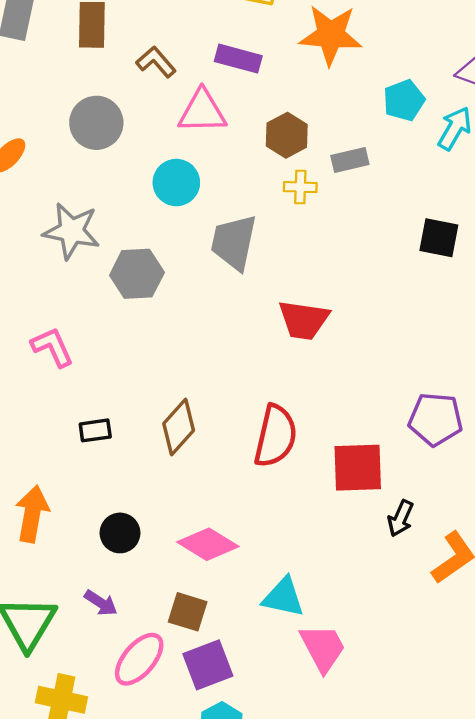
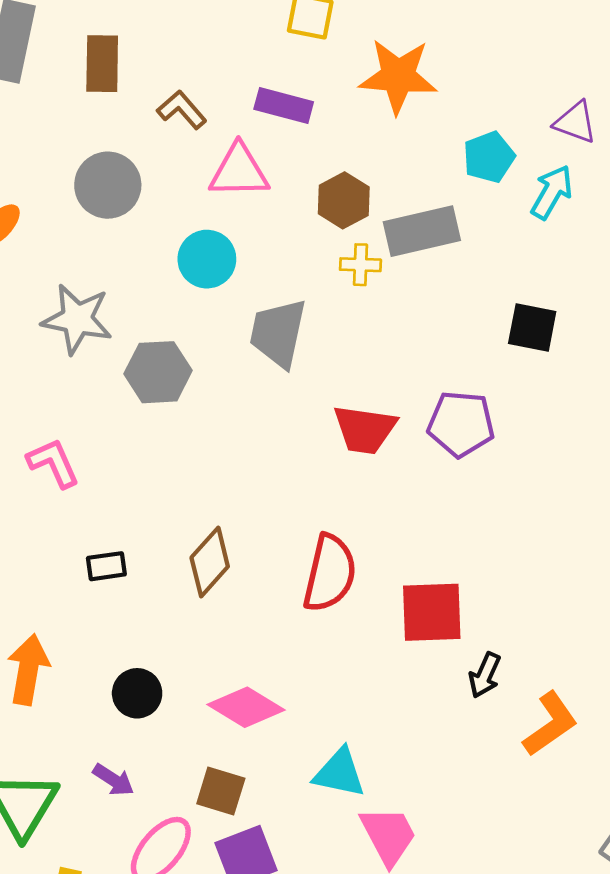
gray rectangle: (350, 160) -> (422, 231), size x1.6
purple pentagon: (436, 419) -> (461, 424), moved

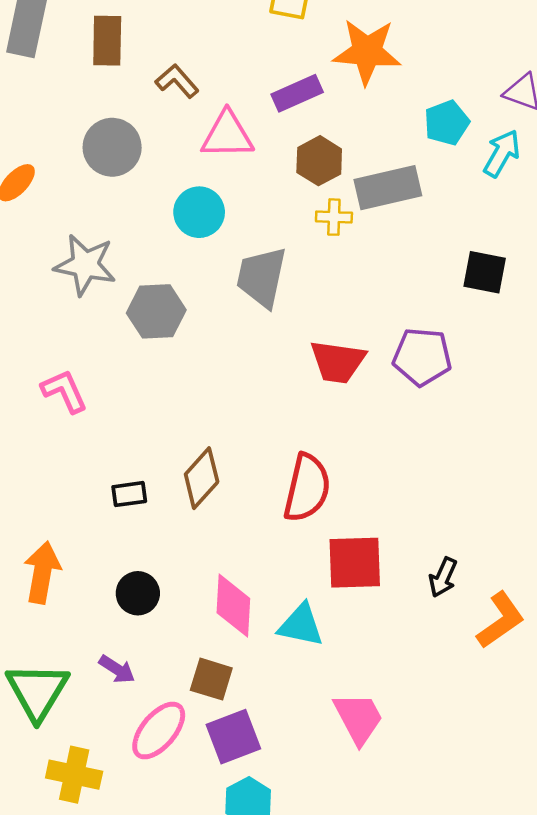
purple rectangle: (284, 106) -> (297, 93), moved, turned -39
black rectangle: (106, 566) -> (129, 494), moved
red square: (432, 612) -> (355, 563), moved
pink diamond: (246, 707) -> (233, 606), turned 62
cyan triangle: (340, 773) -> (301, 625), moved

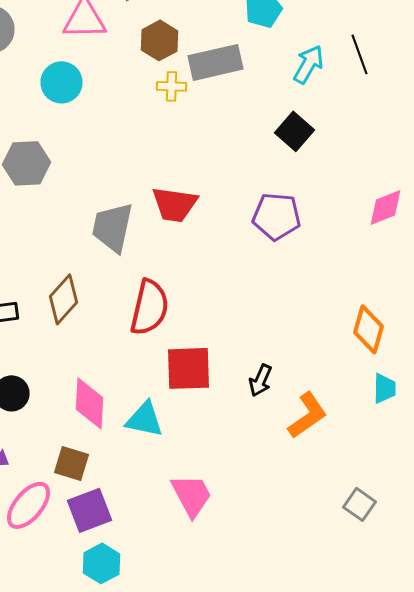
cyan arrow: (502, 153) -> (308, 64), moved
black square: (485, 272) -> (294, 131), turned 30
gray trapezoid: (262, 277) -> (112, 227), moved
purple pentagon: (422, 357) -> (276, 216), moved

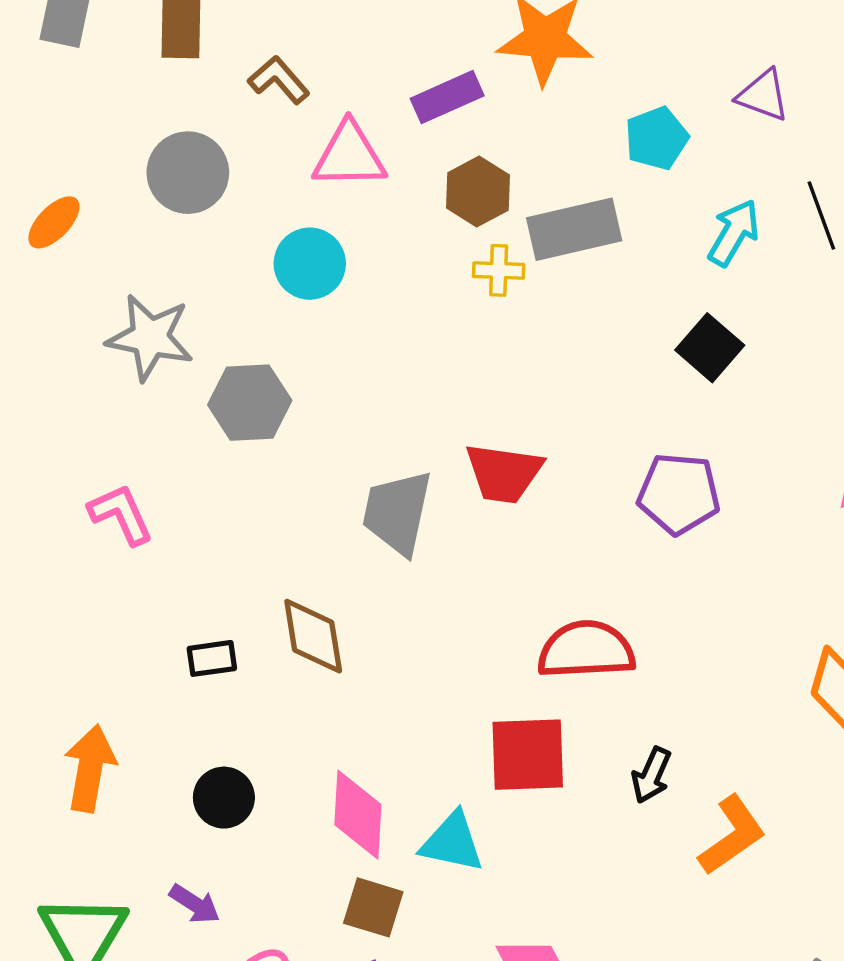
brown diamond: (64, 299) -> (313, 636), turned -51
red semicircle: (150, 307) -> (586, 650), moved, turned -106
brown square: (72, 463) -> (373, 907), moved

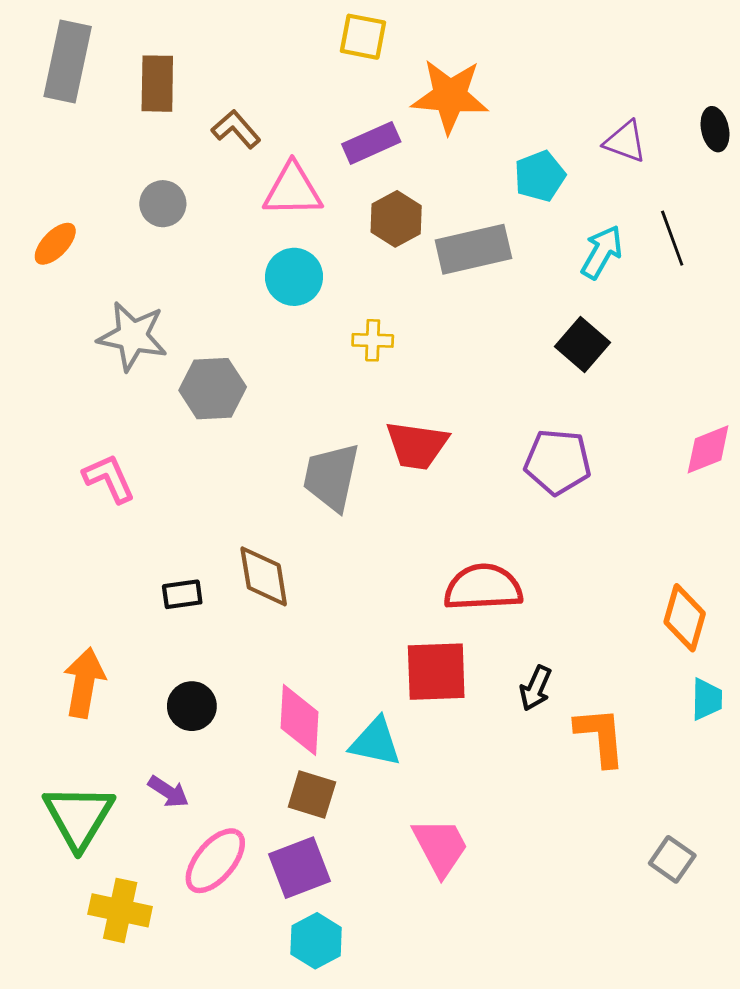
gray circle: (188, 173) -> (163, 204), size x0.7
cyan circle: (310, 264) -> (294, 277), moved
yellow cross: (499, 270) -> (373, 340), moved
orange L-shape: (732, 835) -> (600, 736), turned -60

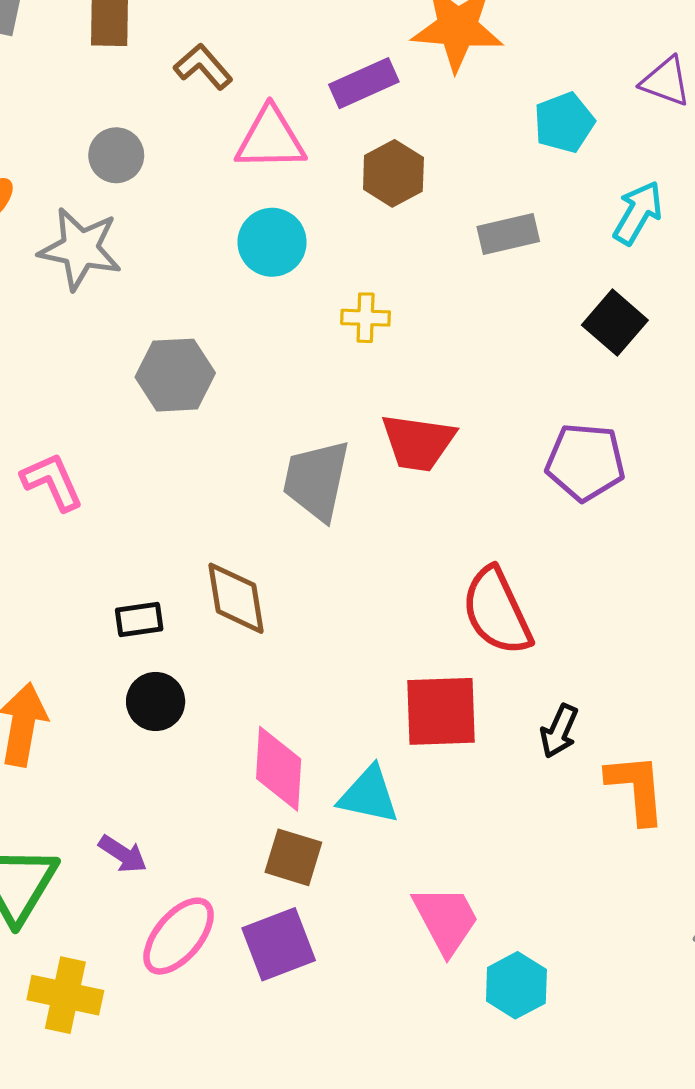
gray rectangle: (473, 249) -> (508, 234), moved, size x0.7
gray star: (133, 336) -> (80, 249), moved
red semicircle: (483, 587) -> (497, 611), turned -112
black circle: (192, 706) -> (156, 702), moved
cyan hexagon: (316, 941) -> (516, 985), moved

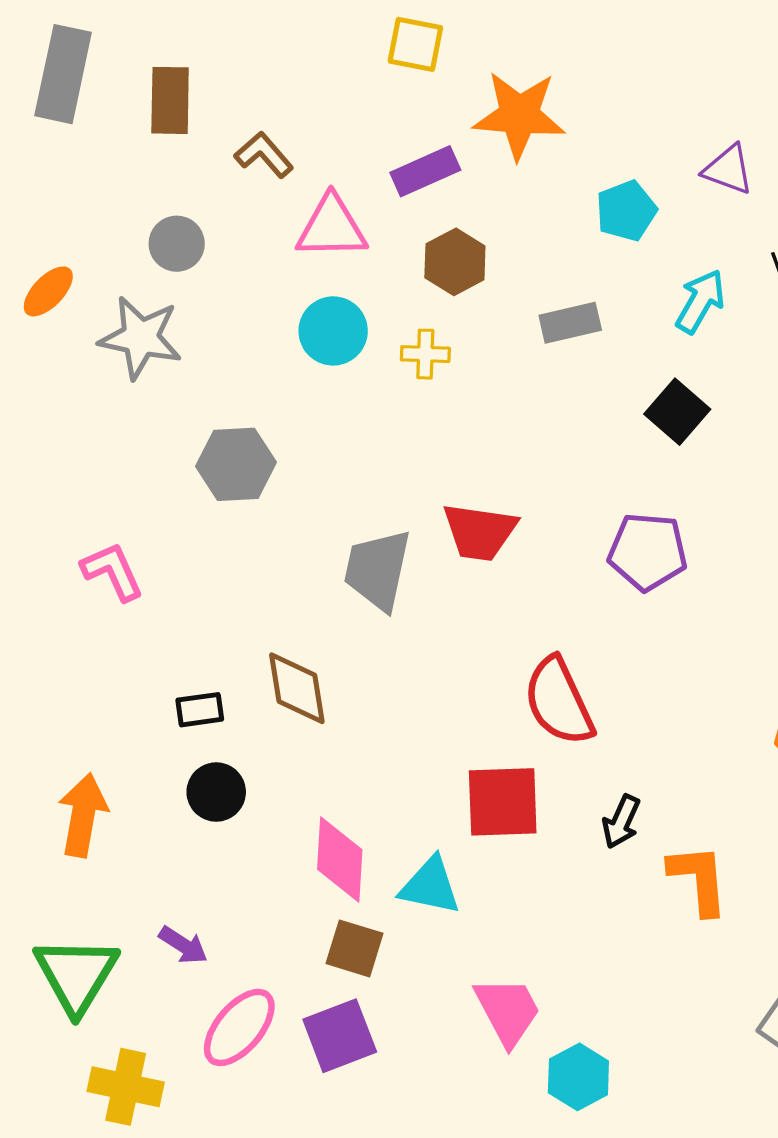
yellow cross: (366, 318) -> (425, 354), moved

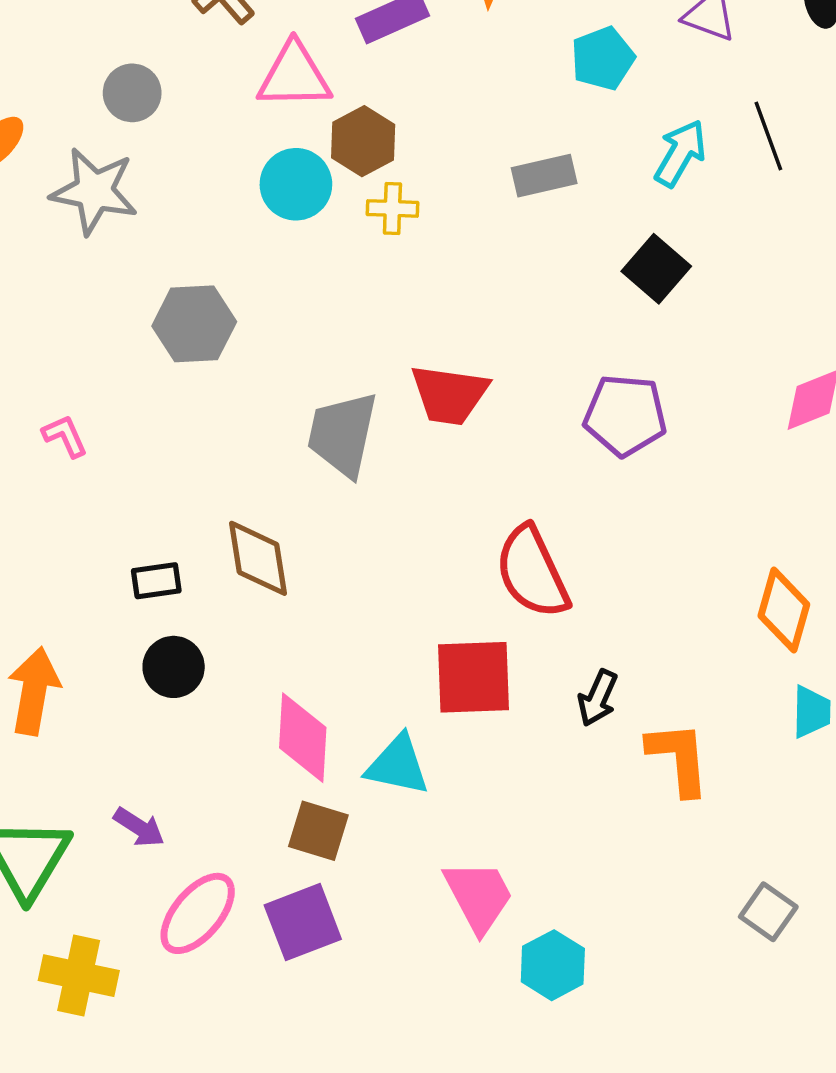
brown hexagon: (455, 262) -> (363, 141), moved
pink L-shape: (112, 571) -> (65, 436), size x0.7

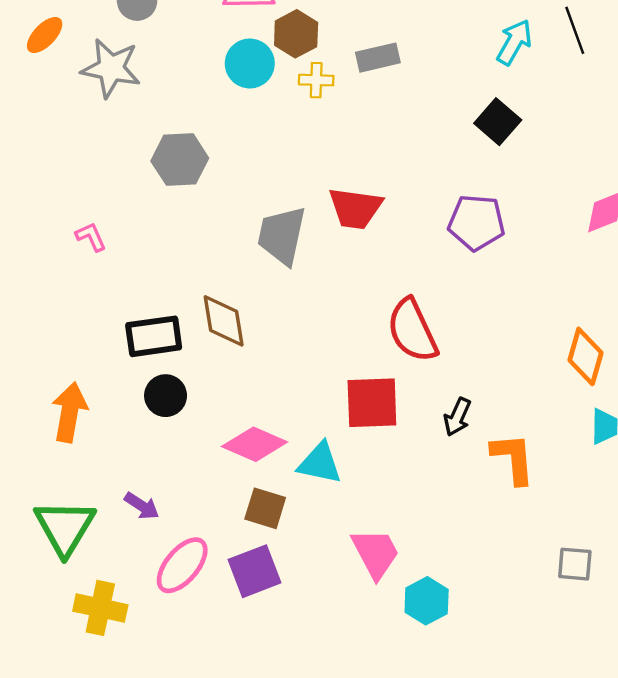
gray rectangle: (544, 176) -> (378, 58), moved
black rectangle: (156, 581) -> (154, 336), size x1.6
pink diamond: (303, 738) -> (255, 444), turned -70
gray square: (768, 912) -> (575, 564), turned -30

